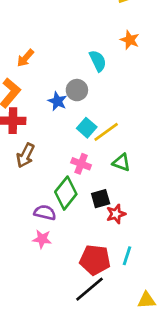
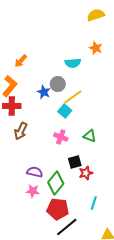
cyan semicircle: (98, 61) -> (73, 63), turned 112
yellow line: (106, 132) -> (73, 97), moved
green diamond: (66, 193) -> (56, 183), moved
red pentagon: (95, 260) -> (58, 209), moved

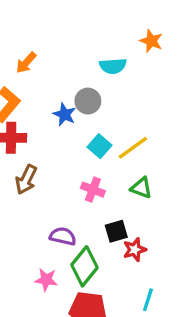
yellow line: (73, 97) -> (133, 148), moved
purple semicircle: (35, 172) -> (63, 236), moved

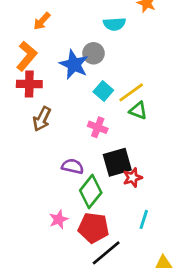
blue star: (64, 114) -> (74, 64), size x1.5
green triangle: (141, 188) -> (138, 111), moved
black square: (116, 231) -> (117, 162), size x1.5
pink star: (46, 280) -> (59, 219), moved, turned -30

